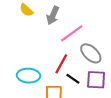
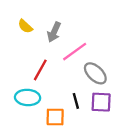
red line: (61, 64) -> (40, 70), moved
black line: (73, 79) -> (76, 101), turned 40

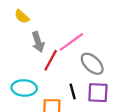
gray arrow: (54, 32) -> (38, 42), moved, turned -42
red line: (40, 70) -> (51, 60), moved

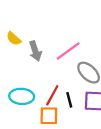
yellow semicircle: (22, 16) -> (14, 39), moved
red line: (51, 60) -> (52, 95), moved

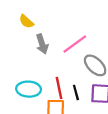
yellow semicircle: (14, 39) -> (26, 21), moved
red line: (52, 95) -> (59, 88), turned -40

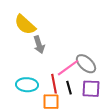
yellow semicircle: (26, 21) -> (25, 25), size x1.6
pink line: (75, 44) -> (68, 68), moved

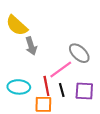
gray ellipse: (86, 64) -> (79, 53), moved

